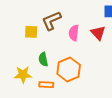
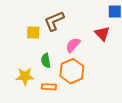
pink semicircle: (74, 33) -> (73, 45), moved, turned 35

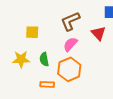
brown L-shape: (54, 21) -> (70, 21), moved
yellow star: (25, 76) -> (21, 59), moved

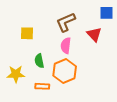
pink semicircle: (70, 44) -> (66, 46), turned -35
yellow star: (21, 59) -> (16, 74), moved

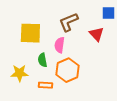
yellow square: (27, 33) -> (30, 33), size x1.6
pink semicircle: (66, 46) -> (60, 45), moved

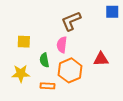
yellow square: (30, 33) -> (24, 42), moved, size x0.6
red triangle: (97, 34) -> (101, 59), moved, turned -49

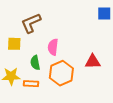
brown L-shape: (71, 21) -> (31, 23), moved
orange rectangle: (47, 86) -> (31, 84), moved

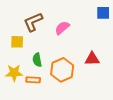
pink semicircle: (53, 47) -> (62, 28), moved, turned 42

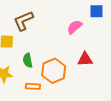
pink semicircle: (62, 28) -> (75, 27), moved
orange rectangle: (33, 80) -> (33, 86), moved

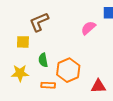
red triangle: (85, 59) -> (98, 86), moved

